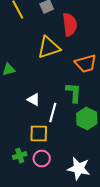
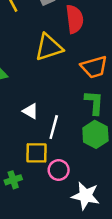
green L-shape: (74, 93) -> (94, 103), moved
pink circle: (42, 159) -> (59, 170), moved

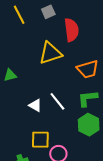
green L-shape: (94, 103) -> (88, 98), turned -100
white line: (54, 127) -> (57, 101), moved, turned -54

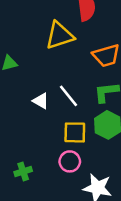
yellow square: (40, 140) -> (75, 132), moved

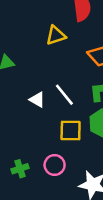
yellow triangle: (60, 35) -> (56, 35), size x0.7
pink circle: (70, 161) -> (55, 165), moved

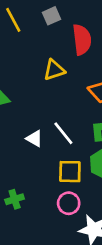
pink circle: (55, 165) -> (69, 203), moved
green cross: (20, 169) -> (15, 199), moved

